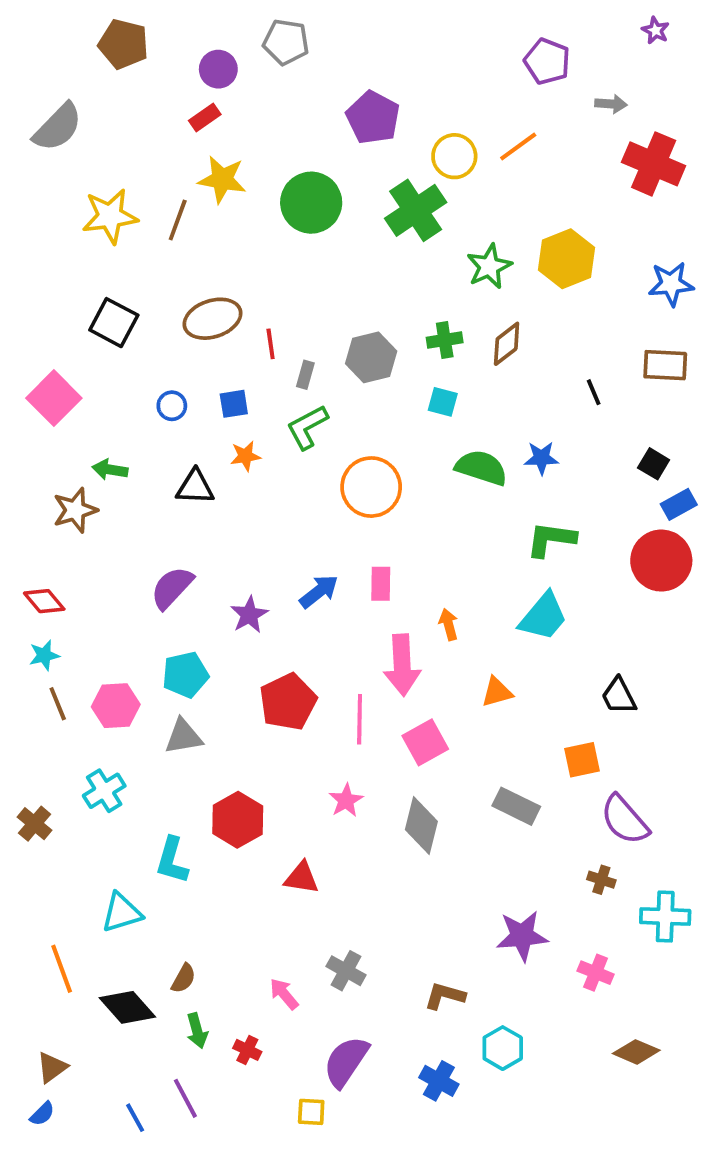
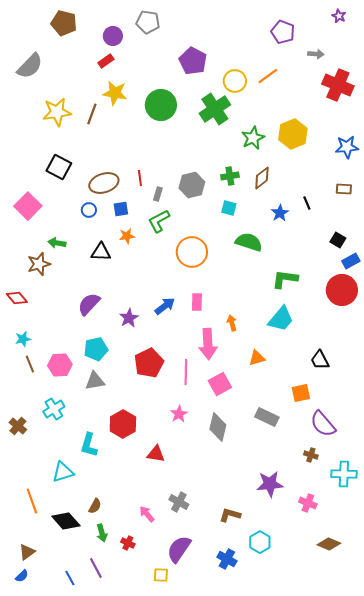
brown ellipse: (212, 319) -> (104, 183), moved
brown rectangle: (665, 365) -> (344, 189), size x0.7
blue star: (541, 458) -> (280, 213), moved, turned -30
red diamond: (44, 601) -> (17, 298), moved

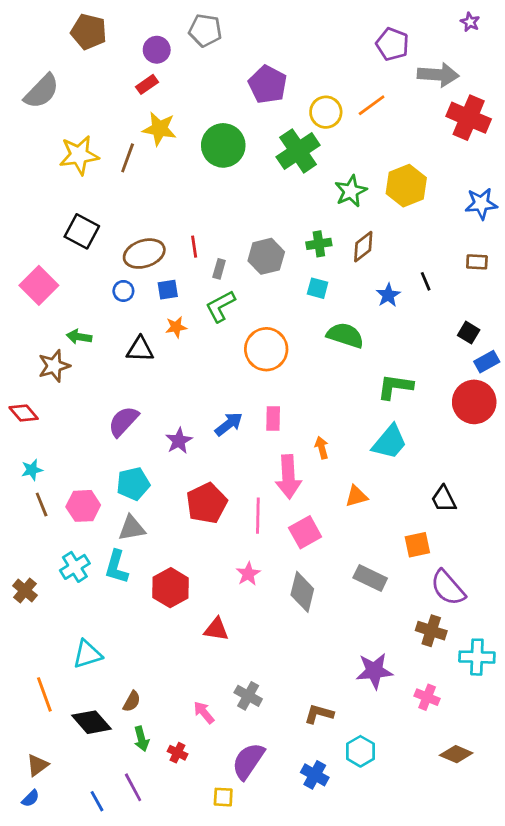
gray arrow: (316, 54) -> (438, 75), size x1.8
cyan L-shape: (89, 445) -> (116, 567), moved
brown cross: (311, 455) -> (431, 631), size x1.5

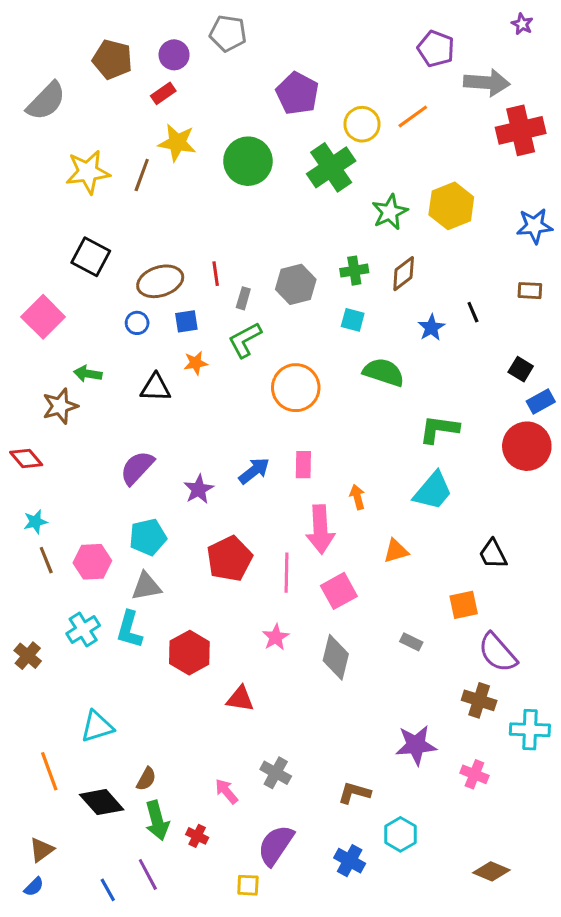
brown pentagon: (89, 32) -> (112, 59), moved
red cross: (469, 118) -> (521, 130), turned -36
gray rectangle: (370, 578) -> (411, 642), size x0.6
green arrow: (141, 739) -> (157, 821), size x1.4
brown diamond: (456, 754) -> (491, 871), moved

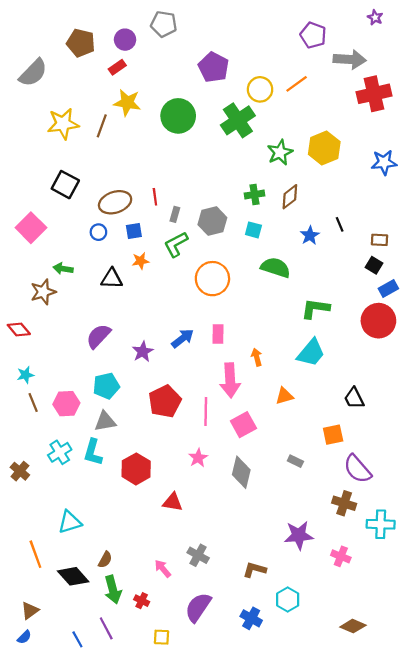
gray hexagon: (296, 284) -> (212, 221), moved
brown rectangle: (530, 291) -> (380, 240), moved
yellow square: (248, 885) -> (162, 637), moved

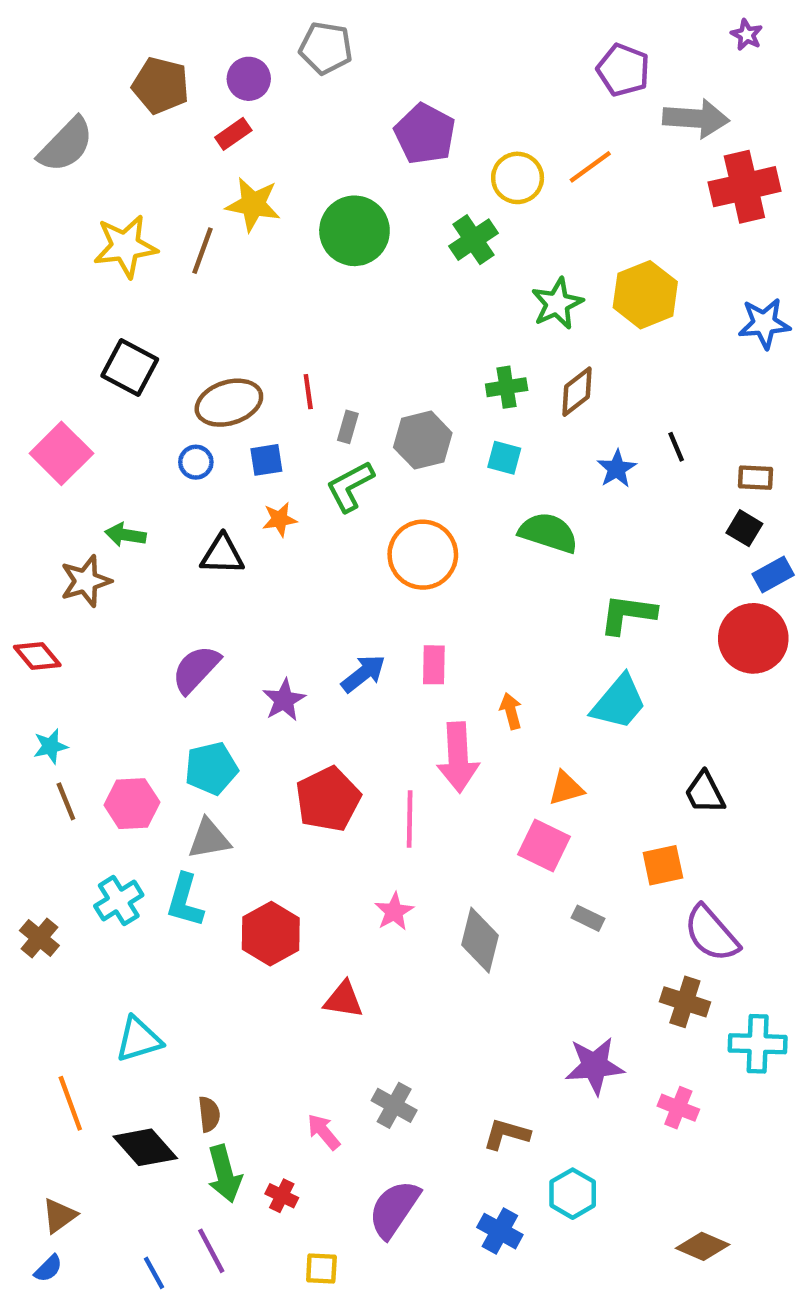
green cross: (238, 120) -> (473, 240), size x0.7
pink square: (243, 425) -> (544, 845), moved, turned -35
brown semicircle: (105, 560) -> (209, 1114), turned -35

